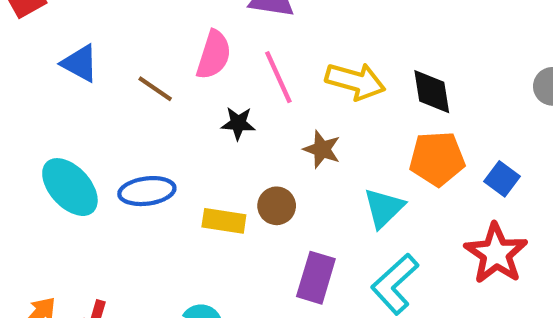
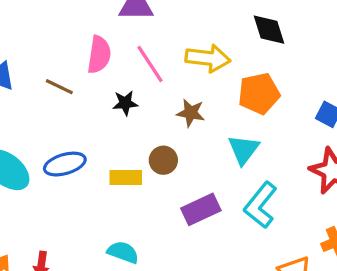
black diamond: (432, 92) -> (269, 30), moved
orange pentagon: (437, 159) -> (259, 93), moved
purple rectangle: (316, 278) -> (201, 209), turned 57

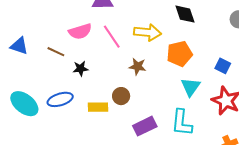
pink semicircle: (99, 55) -> (80, 31), turned 65
black star: (125, 103) -> (80, 69), moved
cyan triangle: (244, 150) -> (191, 87), moved
cyan L-shape: (261, 205) -> (182, 123), turned -32

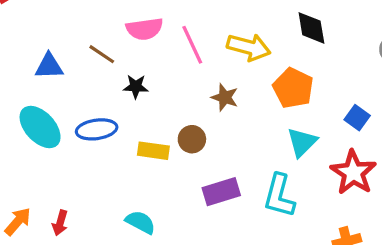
blue triangle: (19, 46) -> (49, 66), moved, turned -30
orange pentagon: (180, 54) -> (293, 88), turned 30

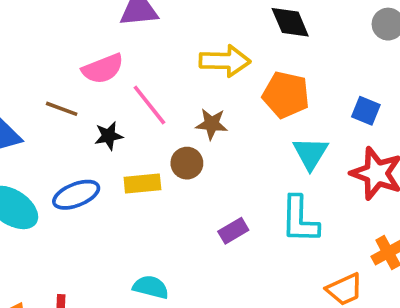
pink line: (192, 45) -> (149, 105), moved
brown circle: (192, 139) -> (187, 163), moved
yellow rectangle: (153, 151) -> (142, 184), moved
purple rectangle: (221, 192) -> (233, 231), size x0.7

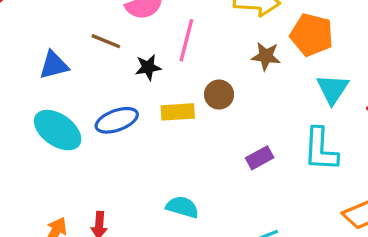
pink line: (149, 105) -> (186, 40), turned 51
brown star: (212, 124) -> (266, 56), moved

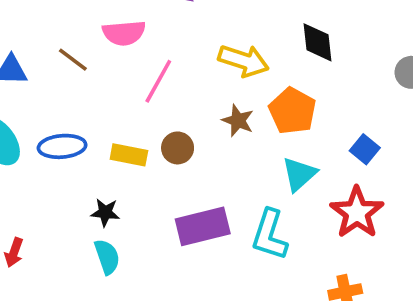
black star: (148, 67) -> (105, 212), moved
purple rectangle: (260, 158) -> (203, 226), size x1.8
cyan semicircle: (182, 207) -> (107, 257), turned 40

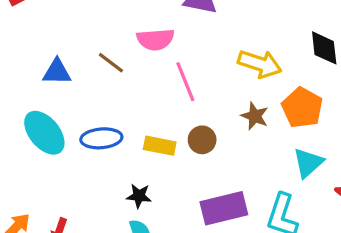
pink line: (158, 81) -> (185, 82), turned -51

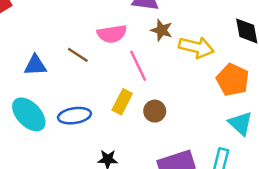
brown star: (255, 116) -> (162, 30), moved
yellow rectangle: (160, 146) -> (122, 102), moved, turned -70
cyan triangle: (308, 163) -> (240, 123), turned -32

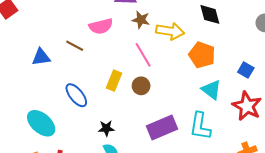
pink line: (138, 66) -> (143, 55), moved
cyan ellipse: (29, 114) -> (41, 123), moved
blue ellipse: (74, 116) -> (76, 95), turned 65

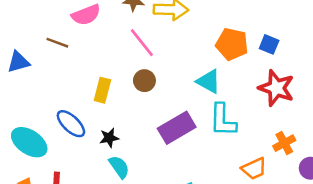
orange pentagon: (202, 55) -> (232, 44), moved
yellow rectangle: (114, 81) -> (102, 90), moved
cyan triangle: (211, 90) -> (209, 81), moved
blue ellipse: (76, 95) -> (71, 124), moved

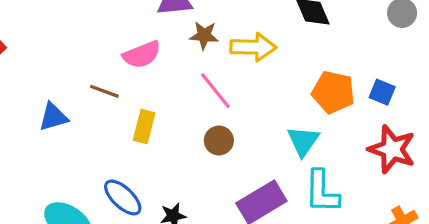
cyan triangle: (209, 81) -> (303, 141), turned 36
yellow rectangle: (102, 90) -> (144, 126), moved

